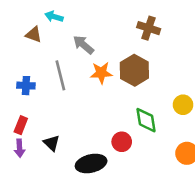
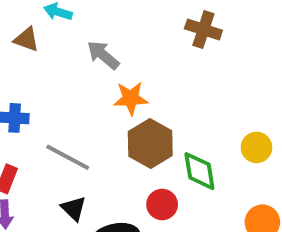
brown hexagon: (134, 70) -> (150, 144), moved
gray line: (60, 75) -> (68, 157), moved, turned -48
black triangle: (51, 143) -> (74, 208), moved

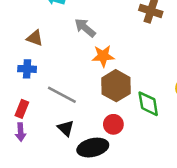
brown triangle: (26, 39) -> (35, 38), moved
red circle: (162, 204) -> (113, 124), moved

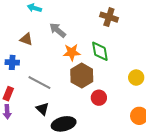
brown triangle: (35, 38) -> (26, 39), moved
green diamond: (148, 104) -> (100, 51), moved
red circle: (113, 124) -> (99, 98), moved

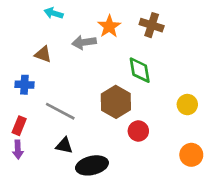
gray arrow: (58, 30) -> (84, 42), turned -48
orange star: (72, 52) -> (109, 26), moved, turned -30
black triangle: (42, 109) -> (64, 146), turned -32

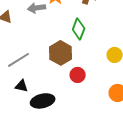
green diamond: (140, 70) -> (79, 29), turned 30
gray line: (60, 111) -> (19, 60), turned -60

